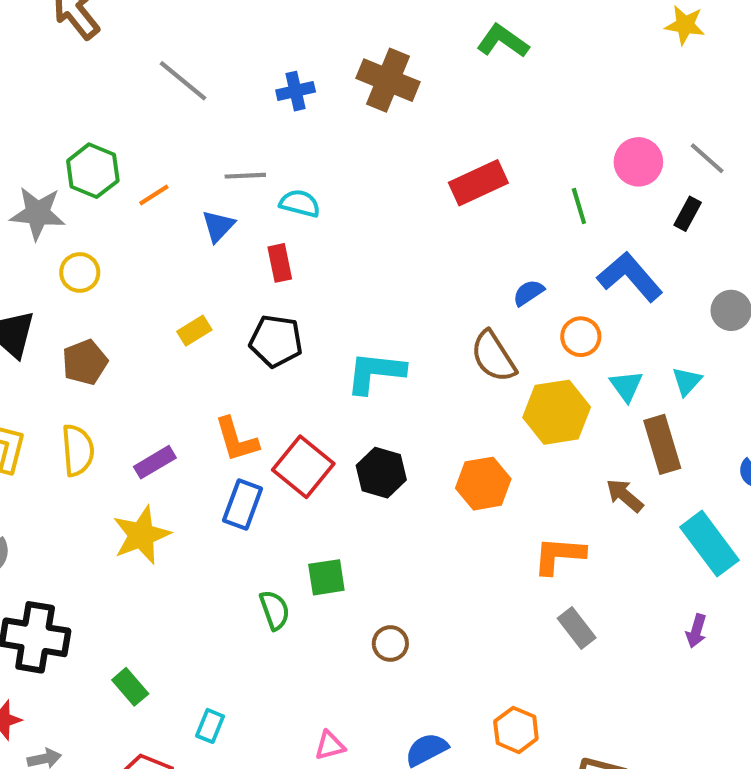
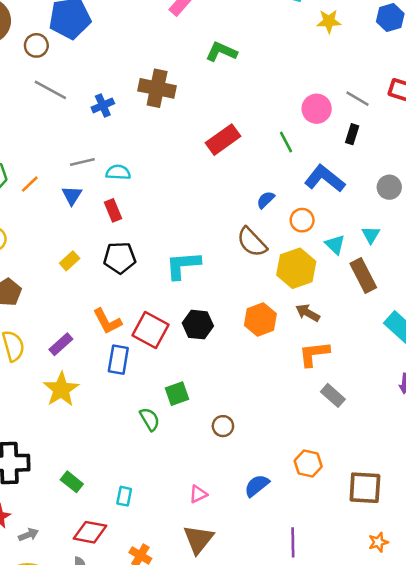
gray line: (183, 81) -> (50, 90), moved
brown arrow: (625, 495) -> (308, 313), moved

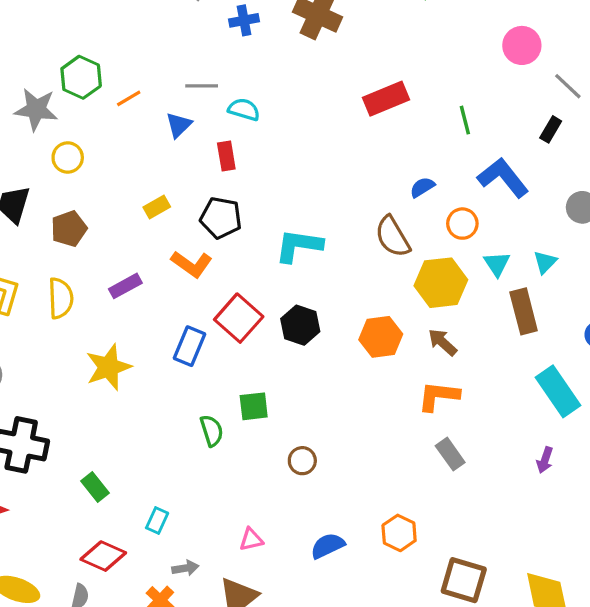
pink circle: (317, 109) -> (522, 45), moved
orange L-shape: (107, 321) -> (192, 264), moved, turned -40
purple rectangle: (61, 344) -> (125, 286), moved
gray arrow: (29, 535) -> (185, 568), moved

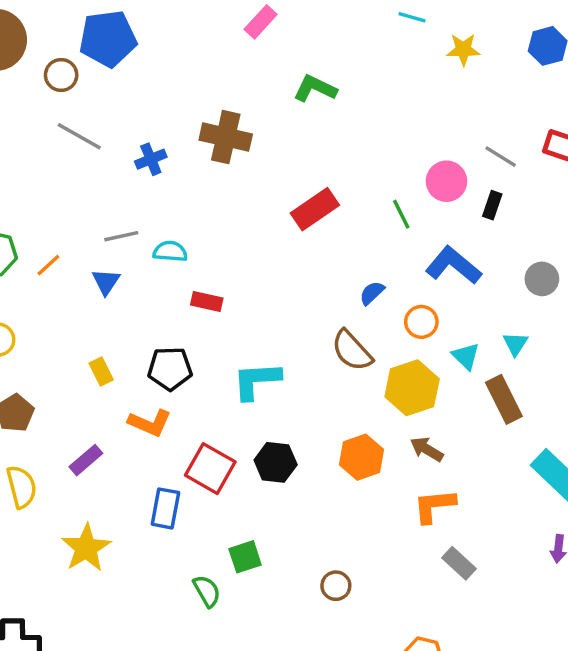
pink circle: (522, 45) -> (446, 181), moved
red rectangle: (226, 156) -> (207, 302), moved, turned -56
yellow rectangle: (157, 207) -> (101, 371), turned -75
brown circle: (302, 461) -> (336, 586), moved

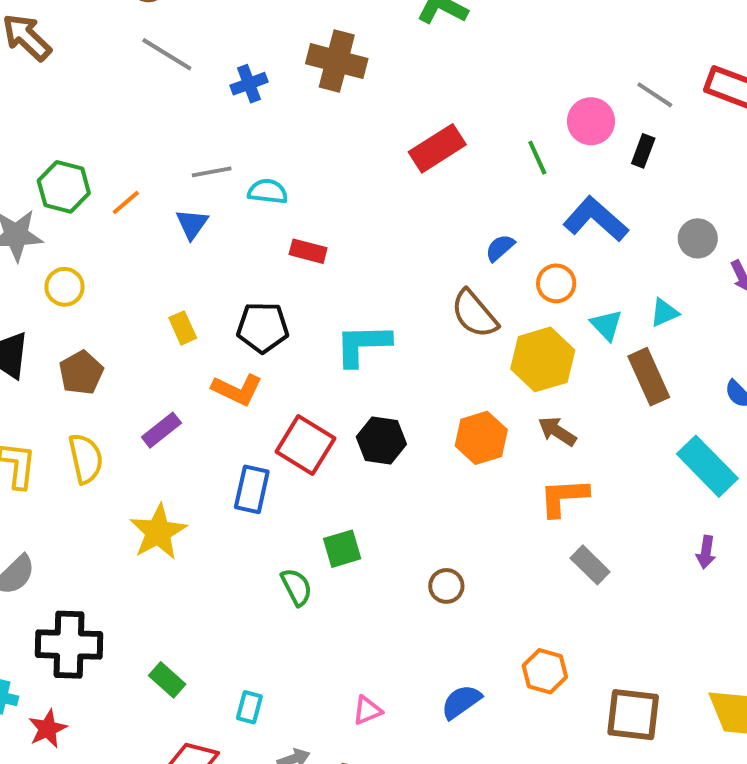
cyan triangle: (515, 344) -> (664, 313), turned 32

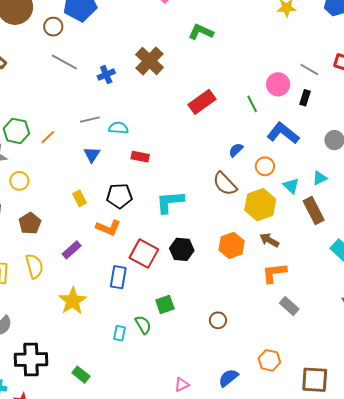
brown cross: (337, 61) -> (149, 61), turned 32
blue triangle: (192, 224) -> (92, 155), moved
cyan rectangle: (249, 707) -> (120, 333), moved

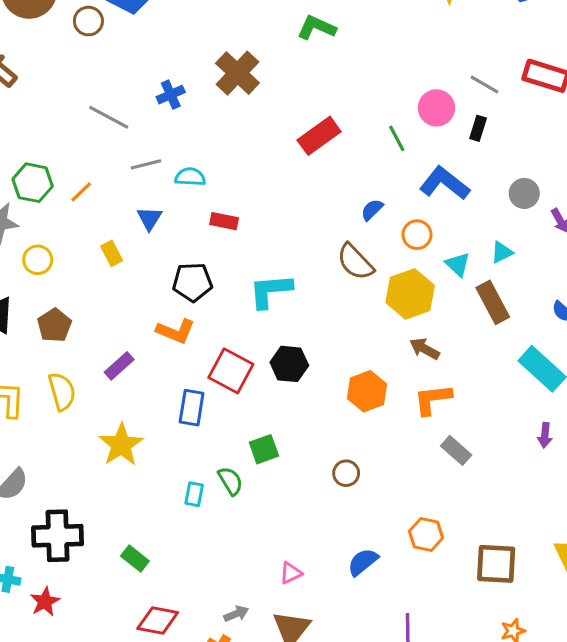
gray line: (64, 62) -> (109, 117), moved
yellow rectangle: (79, 198) -> (112, 253), moved
orange hexagon: (232, 245) -> (367, 391), moved

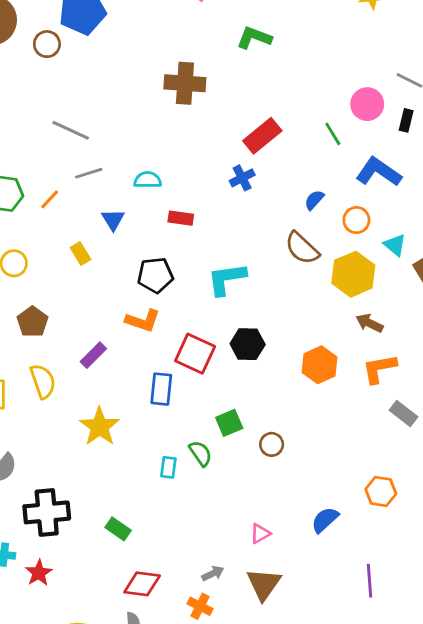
brown cross: (237, 73) -> (185, 83), turned -36
blue cross: (171, 95) -> (242, 178), moved
gray line: (146, 164) -> (89, 173), moved
brown circle: (346, 473) -> (272, 444), moved

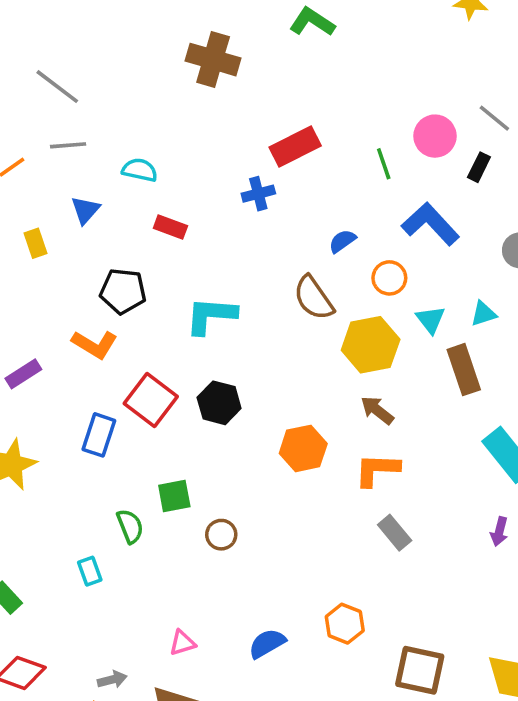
cyan rectangle: (168, 467) -> (90, 571), moved, turned -40

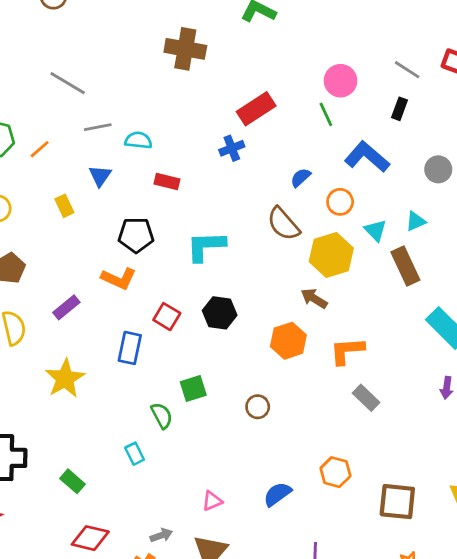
pink circle: (435, 136) -> (341, 81), moved
gray line: (68, 145) -> (98, 127), moved
red square: (151, 400) -> (167, 317), size x0.7
brown arrow: (377, 410) -> (314, 298), moved
brown circle: (221, 535) -> (258, 407), moved

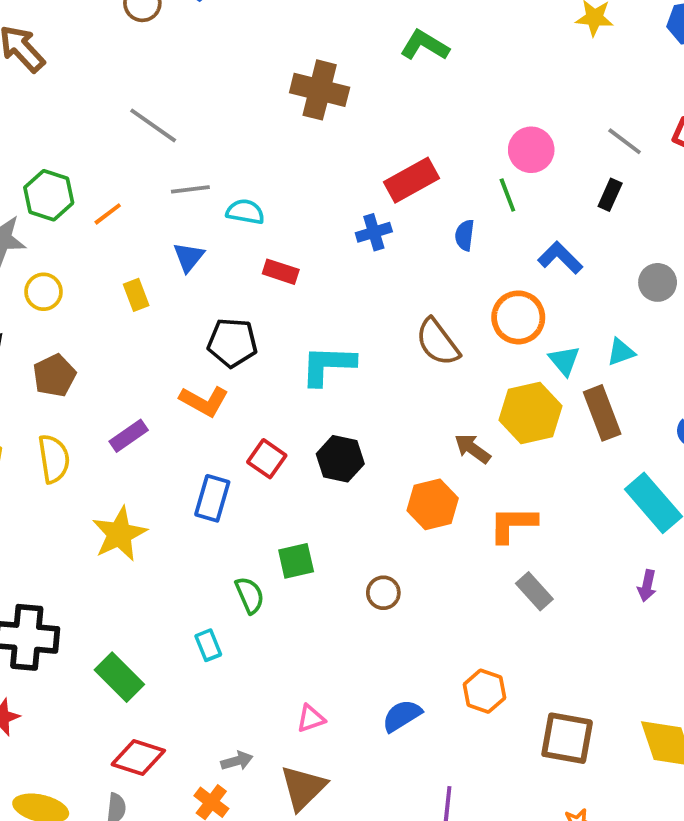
blue L-shape: (367, 157) -> (560, 258), size x0.7
blue semicircle: (301, 178) -> (465, 235), moved, turned -45
orange circle: (340, 202) -> (518, 317), size x1.4
yellow hexagon: (331, 255) -> (531, 413), moved
green rectangle: (72, 481) -> (119, 677), size x1.4

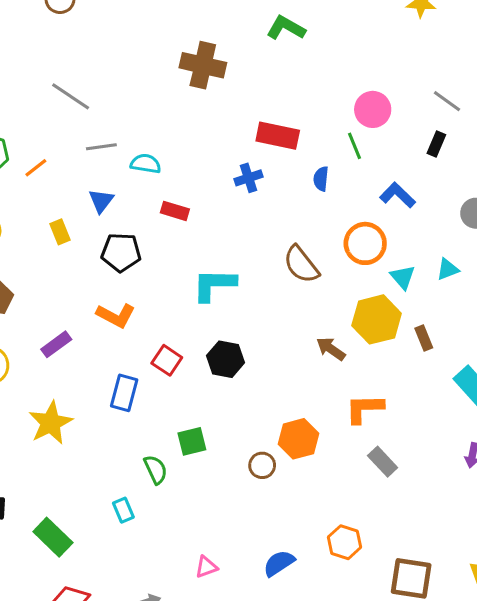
red rectangle: (412, 180) -> (278, 136), turned 42
black pentagon: (232, 343) -> (121, 252), moved
brown rectangle: (602, 413) -> (424, 338), moved, size x0.6
orange hexagon: (433, 504) -> (298, 439), moved

